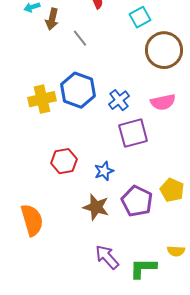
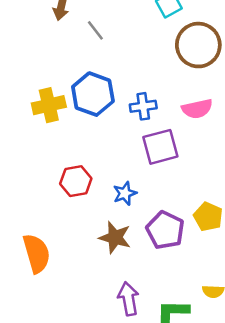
blue cross: (119, 100) -> (143, 106), turned 30
purple arrow: (107, 257) -> (128, 299), turned 32

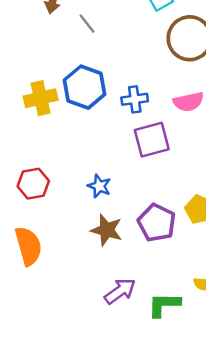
red hexagon: (76, 181) -> (33, 184), moved
blue star: (125, 193) -> (99, 186), moved, turned -30
purple arrow: (128, 299) -> (120, 291), turned 64

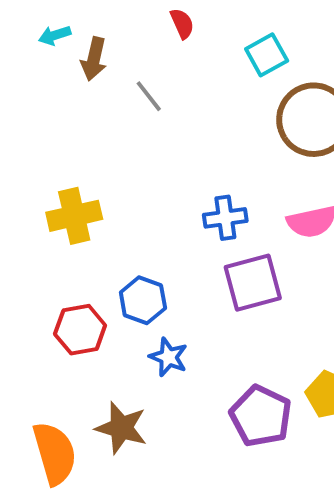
blue hexagon: (85, 87) -> (143, 300), moved, size x0.7
red hexagon: (33, 184) -> (80, 330), moved
brown star: (107, 230) -> (121, 428), moved

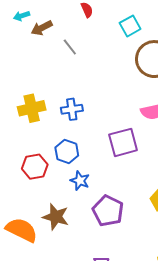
brown arrow: (94, 59) -> (42, 28), turned 50
blue cross: (225, 218) -> (72, 109), moved
purple pentagon: (261, 416) -> (108, 211), moved
orange semicircle: (55, 453) -> (22, 230), turned -48

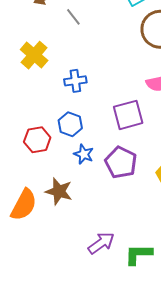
yellow cross: (32, 108) -> (34, 55), moved, turned -36
purple pentagon: (108, 211) -> (121, 162), moved
orange semicircle: (22, 230) -> (24, 205), turned 92

